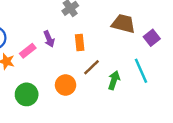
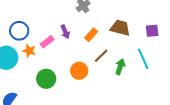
brown trapezoid: (123, 24) -> (120, 28), moved
purple square: (152, 38) -> (152, 31), turned 32
orange rectangle: (80, 43) -> (91, 35), turned 48

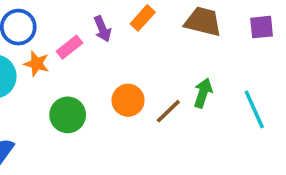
orange rectangle: (91, 35) -> (143, 18), moved
brown line: (101, 56) -> (168, 111), moved
cyan line: (143, 59) -> (254, 109), moved

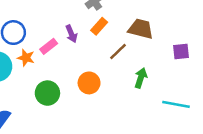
purple square: (262, 27) -> (181, 51), moved
cyan line: (254, 109) -> (176, 104), moved, turned -56
brown line: (168, 111) -> (118, 51), moved

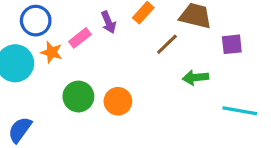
purple square: (181, 51) -> (232, 44), moved
green arrow: (141, 78) -> (195, 78), turned -114
orange circle: (89, 83) -> (118, 101), moved

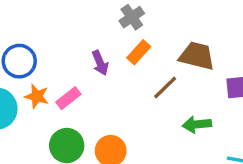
pink rectangle: (80, 38) -> (68, 98), moved

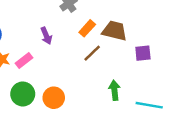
orange rectangle: (139, 52) -> (87, 28), moved
green arrow: (197, 124) -> (114, 90), moved, turned 90

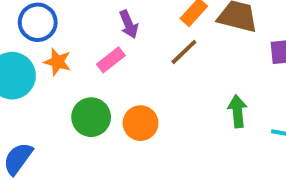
brown line: (92, 53) -> (184, 52), moved
pink rectangle: (24, 61) -> (111, 60), moved

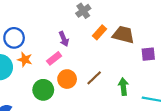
brown line: (184, 52) -> (94, 78), moved
orange circle: (141, 123) -> (67, 79), moved

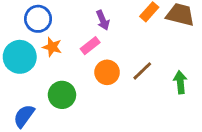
green circle: (43, 90) -> (62, 95), moved

